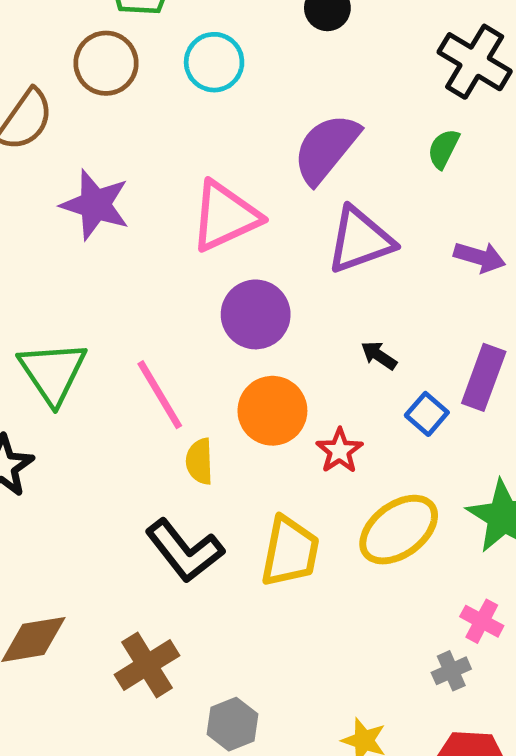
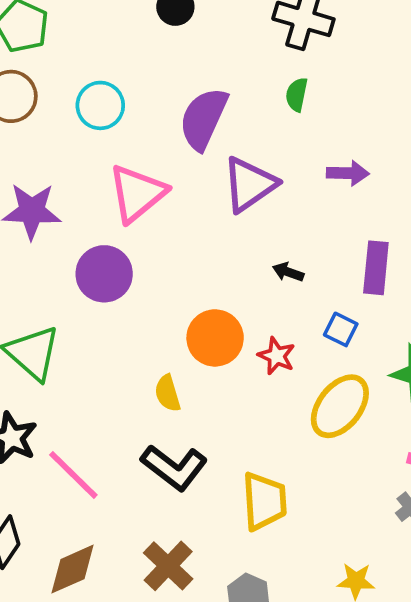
cyan circle: (214, 62) -> (100, 105), moved
purple circle: (256, 314) -> (104, 274), moved
pink line: (160, 395) -> (73, 475), moved
blue square: (427, 414) -> (341, 329), moved
yellow trapezoid: (290, 552) -> (264, 501), moved

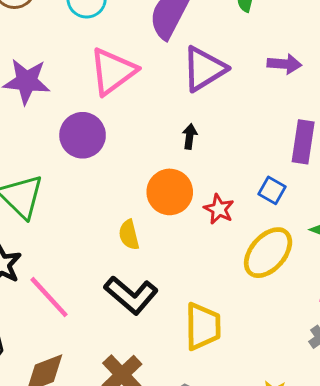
black arrow: (288, 272) -> (190, 136), moved, turned 75

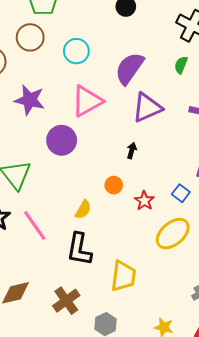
orange circle: (170, 192) -> (114, 185), size x0.6
yellow semicircle: (129, 235) -> (83, 210), turned -144
black L-shape: (131, 295) -> (79, 249), turned 52
pink line: (49, 297) -> (35, 225), moved

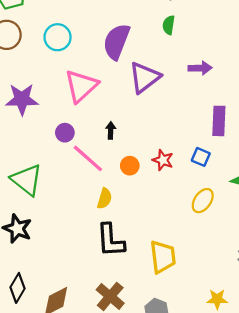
purple circle: (62, 140) -> (65, 133), size x0.6
black arrow: (132, 151) -> (111, 130), moved
red star: (144, 201) -> (163, 160), moved
pink line: (35, 225) -> (88, 158), moved
yellow ellipse: (173, 234) -> (203, 201), size x0.7

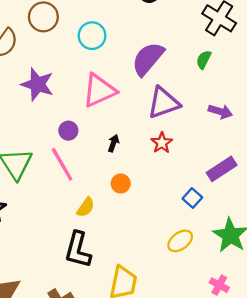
purple rectangle: (219, 121) -> (222, 169), turned 36
pink line: (88, 158) -> (62, 164), moved
red star: (163, 160) -> (162, 143), moved

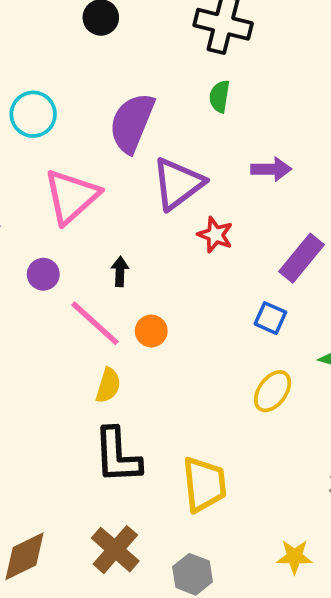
red star: (162, 143) -> (215, 235), moved
pink line: (62, 164) -> (95, 323), moved

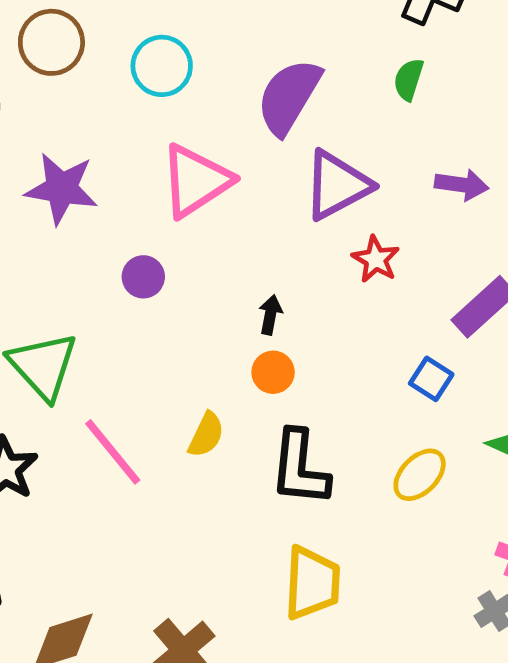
black arrow: (120, 272) -> (270, 315), moved
pink line: (95, 323) -> (113, 452), moved
black L-shape: (117, 456) -> (300, 468), moved

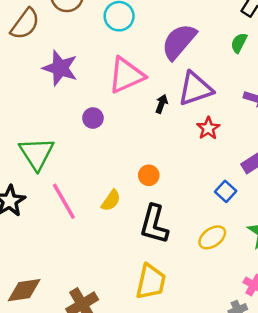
black arrow: (270, 315) -> (162, 104), moved

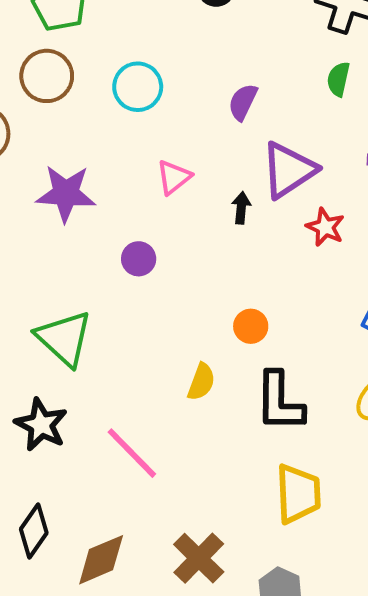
purple semicircle: (179, 42) -> (243, 102), size x0.6
pink triangle: (126, 75) -> (174, 177), size x0.6
pink line: (64, 201) -> (132, 453), moved

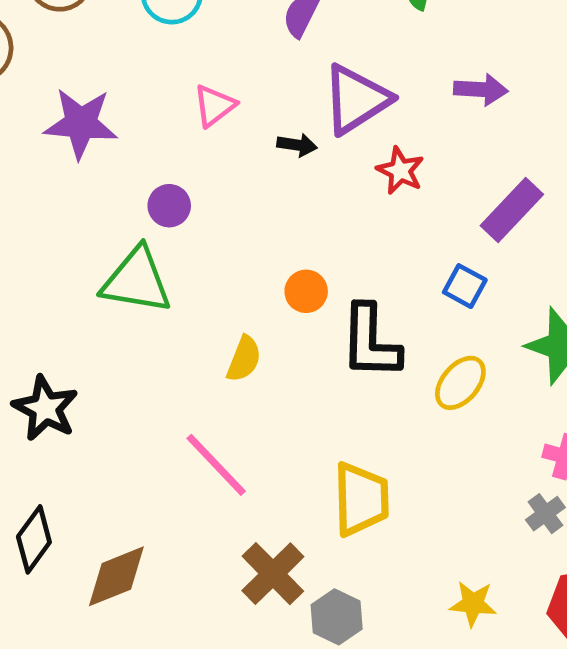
black arrow: (241, 208) -> (297, 145), turned 92
green triangle: (64, 338) -> (137, 281), moved, turned -34
black L-shape: (280, 402) -> (370, 342), moved
pink line: (132, 453) -> (216, 465), moved
brown cross: (199, 558) -> (273, 574), moved

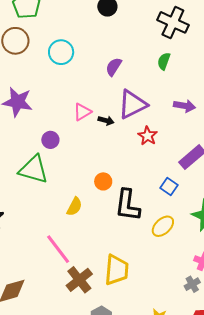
pink triangle: (214, 106) -> (82, 112), moved
brown cross: (273, 574) -> (79, 280), moved

